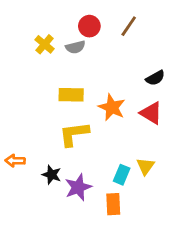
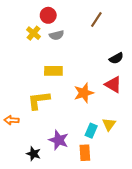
red circle: (89, 26) -> (48, 15), moved
orange star: (112, 107) -> (84, 93), moved, turned 30
yellow L-shape: (74, 134) -> (39, 100), moved
black star: (52, 175) -> (33, 154), moved
purple star: (78, 187) -> (59, 140), turned -30

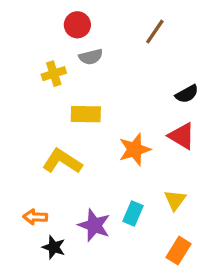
yellow cross: (33, 33) -> (54, 74), moved, turned 32
yellow L-shape: (39, 100) -> (62, 161), turned 40
orange arrow: (11, 120) -> (35, 217), moved
cyan rectangle: (91, 131) -> (133, 214), moved
orange rectangle: (85, 153) -> (178, 251), moved, turned 35

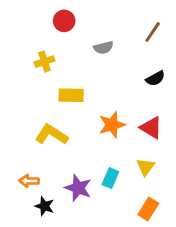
brown line: (155, 32) -> (153, 32), moved
gray semicircle: (91, 57) -> (103, 48), moved
red triangle: (182, 136) -> (151, 128), moved

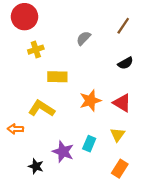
red circle: (64, 21) -> (25, 17), moved, size x1.5
gray semicircle: (103, 48) -> (83, 38), turned 147
orange arrow: (29, 181) -> (15, 129), moved

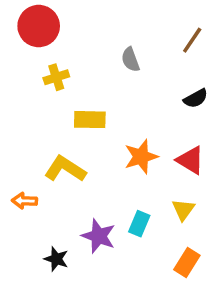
gray semicircle: (83, 38) -> (130, 60), turned -63

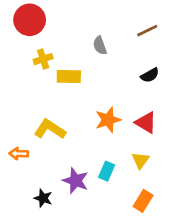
brown line: (192, 40) -> (147, 31), turned 30
yellow rectangle: (90, 120) -> (69, 77), moved

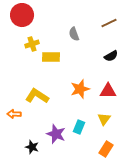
red triangle: (146, 123) -> (108, 91), turned -30

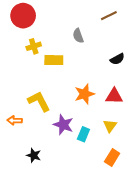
brown line: (109, 23) -> (109, 16), moved
yellow L-shape: (37, 96) -> (39, 101), turned 30
purple star: (56, 134) -> (63, 125), moved

